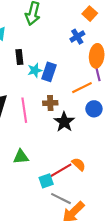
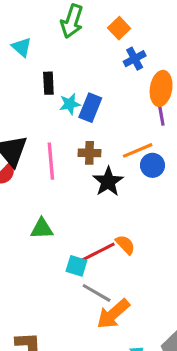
orange square: (90, 14) -> (119, 28), moved
orange line: (82, 88) -> (138, 150), moved
cyan square: (46, 181) -> (76, 266), turned 32

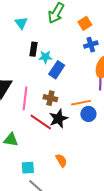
cyan star: (70, 104) -> (45, 57), moved
red line: (98, 252) -> (41, 122), moved, turned 50
cyan square: (76, 266) -> (28, 168), turned -32

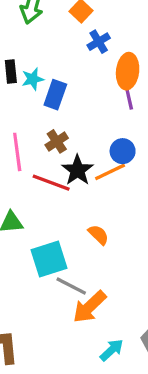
brown cross: (50, 98) -> (57, 141), turned -32
orange line: (81, 103) -> (110, 172), moved
cyan square: (28, 168) -> (49, 259), size x1.6

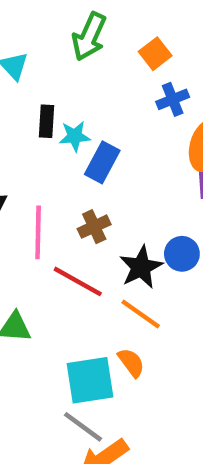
black star: (77, 170) -> (141, 267), moved
orange line: (110, 172) -> (141, 314), moved, turned 52
cyan square: (49, 259) -> (90, 380), moved

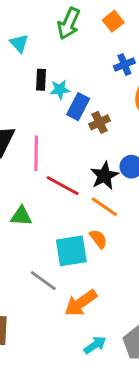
orange square: (155, 54) -> (113, 21), moved
brown cross: (94, 227) -> (100, 122), moved
gray line: (83, 427) -> (43, 281), moved

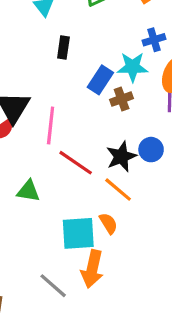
cyan star: (60, 89) -> (133, 67), moved, size x1.4
gray line: (43, 281) -> (53, 286), moved
orange arrow: (81, 303) -> (92, 269), moved, turned -48

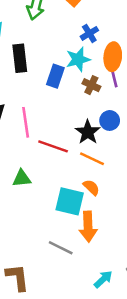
black rectangle: (63, 47) -> (20, 58), size x1.5
brown cross: (122, 99) -> (91, 85), moved, turned -30
cyan square: (78, 233) -> (70, 201), turned 32

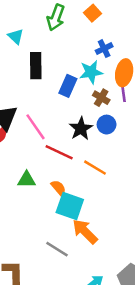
blue circle: (110, 120) -> (107, 125), moved
pink line: (26, 122) -> (35, 127), turned -32
black star: (88, 132) -> (81, 129), moved
orange semicircle: (91, 187) -> (58, 188), moved
orange arrow: (88, 227) -> (85, 231), turned 132

